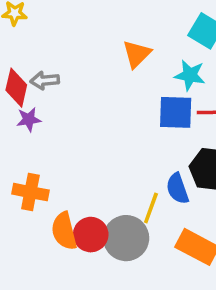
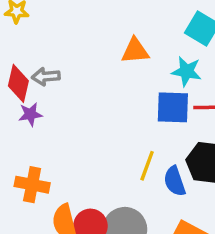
orange triangle: (137, 54) -> (135, 51), turned 40
yellow line: (151, 208) -> (147, 166), moved

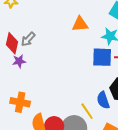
gray arrow: (46, 77) -> (28, 39), turned -42
yellow line: (147, 166) -> (87, 111), moved, turned -54

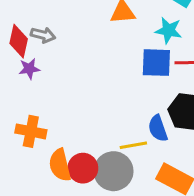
gray arrow: (28, 39) -> (43, 35), turned -119
yellow line: (87, 111) -> (133, 145), turned -66

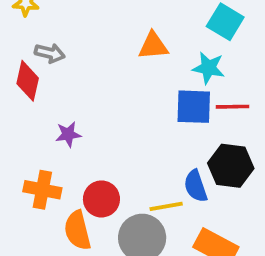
gray arrow: (43, 35) -> (50, 53), moved
purple star: (29, 69) -> (68, 134), moved
red circle: (83, 168) -> (101, 199), moved

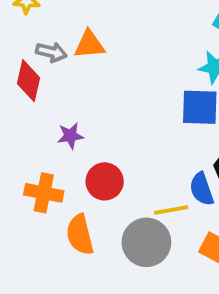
orange triangle: (153, 46) -> (89, 45), moved
red circle: (101, 199) -> (105, 181), moved

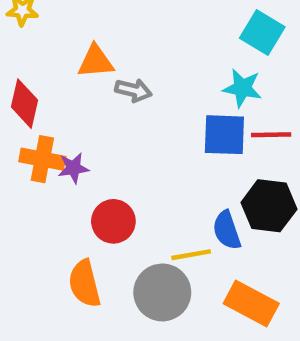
gray arrow: (51, 52) -> (133, 90), moved
orange cross: (44, 193) -> (42, 159), moved

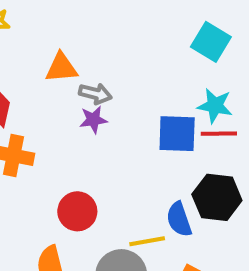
cyan star: (242, 88) -> (215, 106), moved
purple star: (73, 168) -> (93, 120), moved

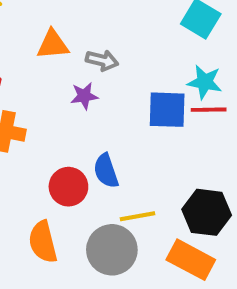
gray arrow: (95, 94) -> (102, 60), moved
black hexagon: (217, 197) -> (207, 212), moved
blue semicircle: (179, 219) -> (106, 171), moved

